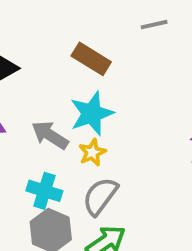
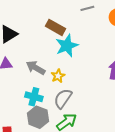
cyan star: (92, 113) -> (67, 46), moved

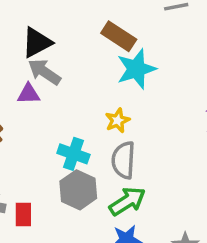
gray arrow: (36, 68) -> (44, 72), moved
gray semicircle: (63, 98) -> (123, 160), turned -35

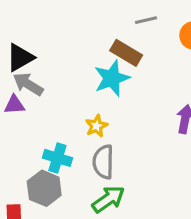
brown rectangle: (119, 36) -> (126, 53), moved
gray hexagon: (78, 190) -> (44, 188), moved

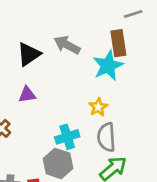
brown rectangle: (126, 53) -> (118, 43), turned 55
gray arrow: (28, 84) -> (67, 45), moved
cyan cross: (57, 158) -> (67, 137), turned -30

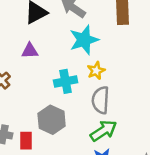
cyan star: (108, 66) -> (84, 40), moved
cyan cross: (67, 137) -> (66, 81), moved

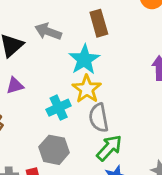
cyan star: (84, 40) -> (84, 59), moved
yellow star: (96, 71) -> (87, 89), size x1.5

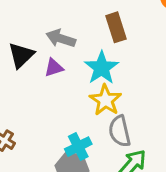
purple triangle: (15, 86) -> (54, 68), moved
cyan cross: (59, 108) -> (78, 147), moved

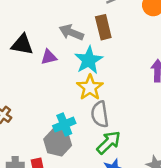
gray arrow: (61, 38) -> (71, 32), moved
black triangle: (21, 55) -> (22, 45), turned 50

